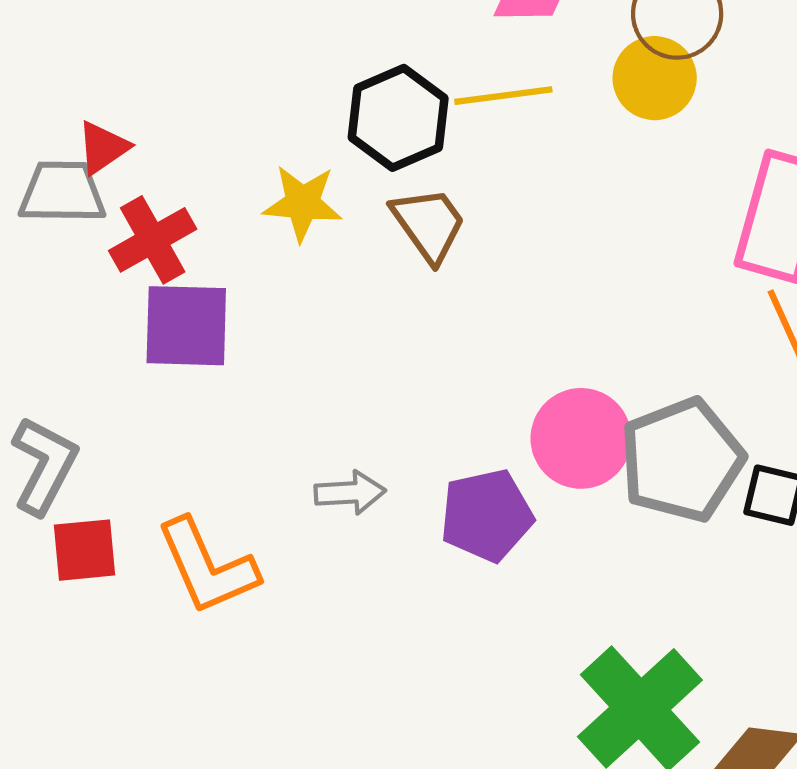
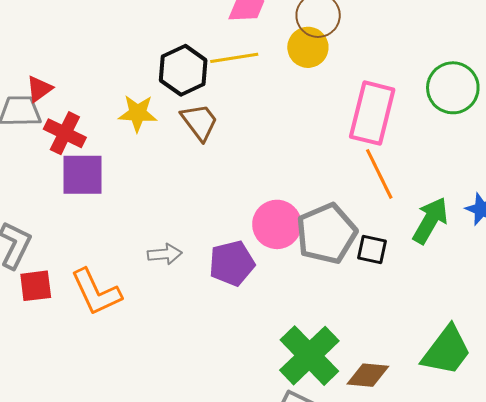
red cross: (153, 240) -> (65, 133), turned -33

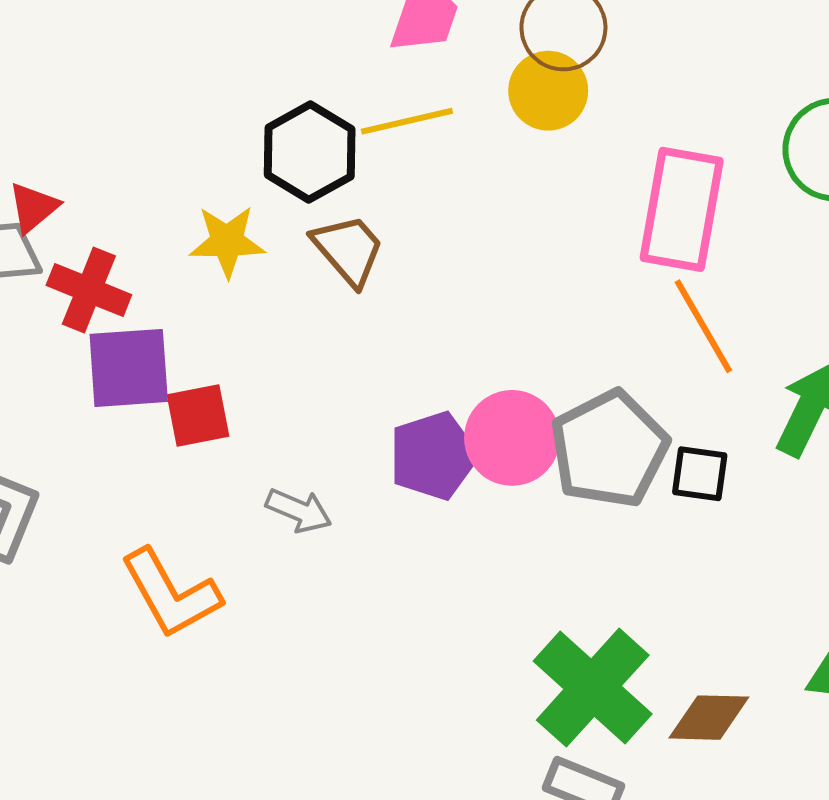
gray arrow: (165, 254) -> (299, 511), turned 32
purple pentagon: (232, 263) -> (433, 456), moved
red square: (36, 286) -> (198, 415), moved

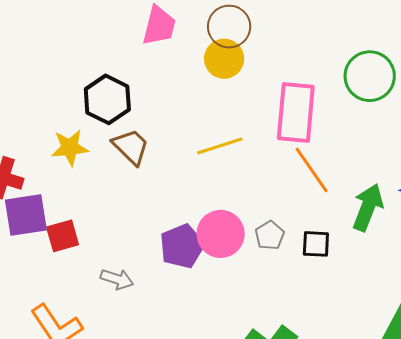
yellow line: (407, 121) -> (220, 146), moved
gray pentagon: (609, 449) -> (270, 235), size x0.5

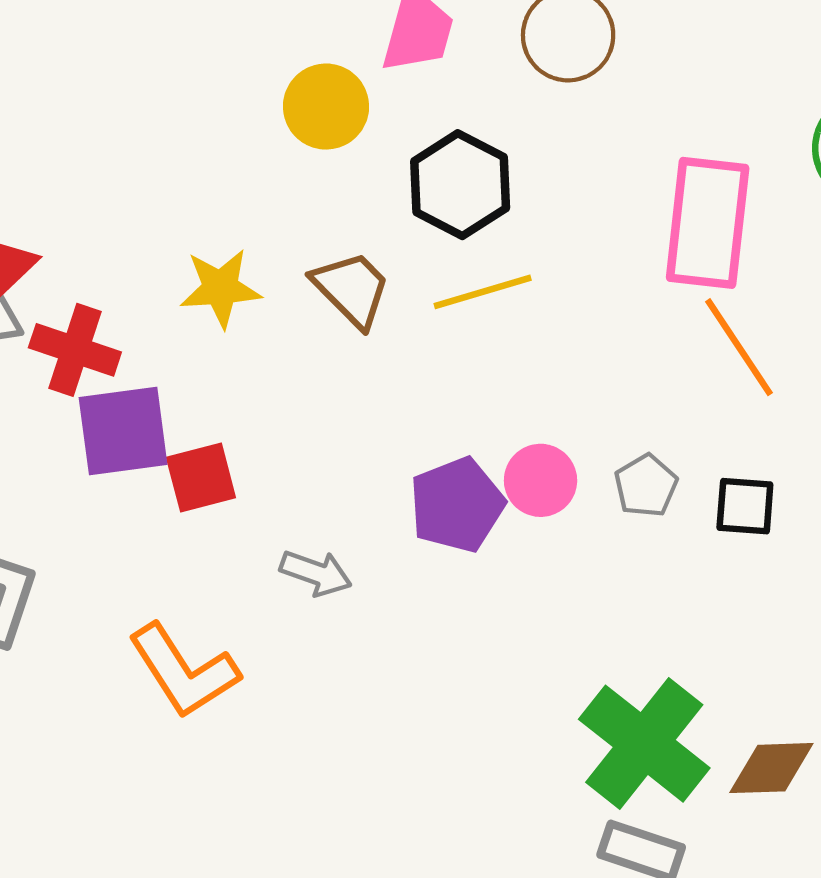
yellow circle: (224, 59) -> (326, 107), moved
black hexagon: (107, 99) -> (460, 185), moved
yellow line: (220, 146) -> (483, 292), moved
pink circle: (221, 234) -> (541, 480), size x0.7

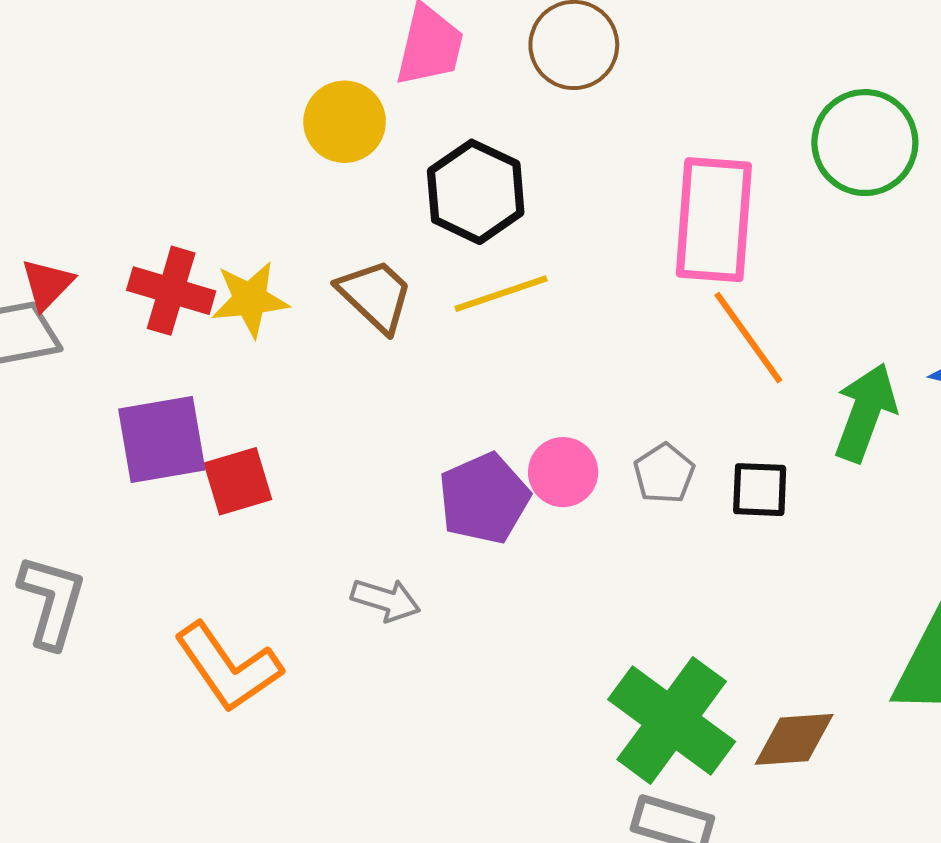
red cross: (75, 350) -> (171, 291), moved
gray arrow: (316, 573) -> (386, 600), moved

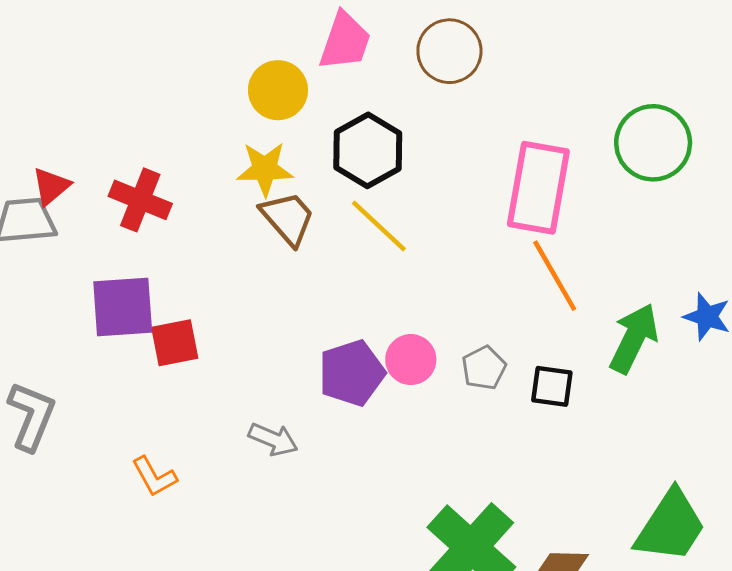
yellow line: (501, 294) -> (379, 226), turned 56
yellow star: (250, 299) -> (265, 169), moved
orange L-shape: (228, 667) -> (154, 477), size x0.6

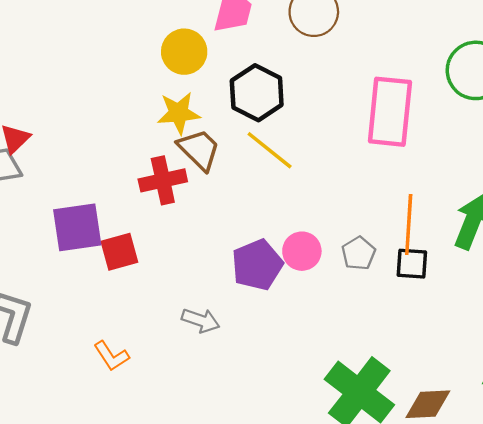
red cross: (140, 200) -> (163, 180), moved, turned -30
orange line: (555, 276) -> (409, 224), moved, turned 38

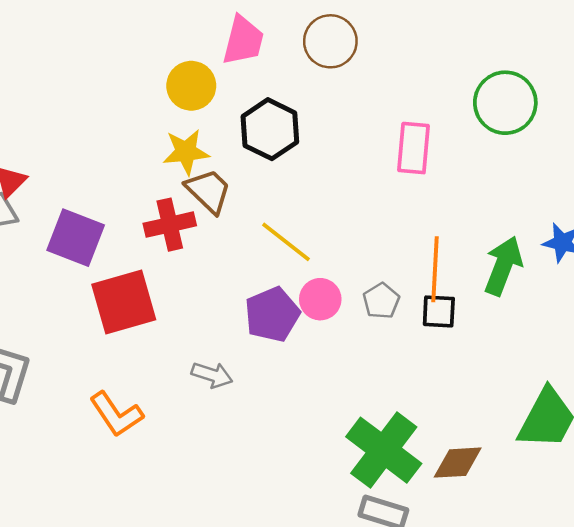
pink rectangle: (390, 112) -> (414, 148), size x0.7
yellow line: (270, 150) -> (286, 242), moved
purple square: (77, 227) -> (76, 238), moved, turned 30
red square: (119, 252) -> (124, 302), size x1.6
orange L-shape: (111, 356) -> (116, 414), size x1.4

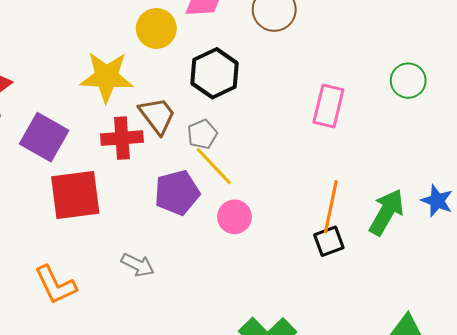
green circle: (505, 103) -> (408, 81), size x0.7
yellow star: (186, 152) -> (107, 77), moved, size x1.4
gray pentagon: (381, 301) -> (202, 134), moved
black square: (439, 311) -> (329, 241), turned -32
purple pentagon: (272, 314) -> (177, 193), moved

